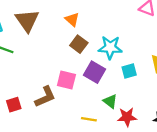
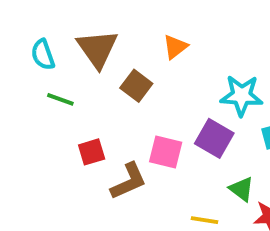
orange triangle: (72, 19) -> (175, 47), turned 40
brown square: (79, 44) -> (136, 86), moved
red square: (14, 105) -> (92, 152), moved

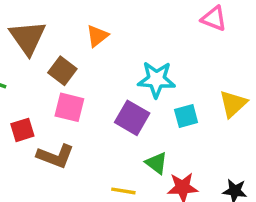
pink square: (166, 152) -> (69, 107), moved
brown L-shape: (129, 181) -> (55, 156), turned 45

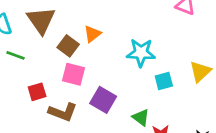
orange triangle: (97, 36) -> (92, 34), moved
purple square: (132, 118) -> (103, 100), moved

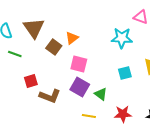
cyan star: (141, 53) -> (122, 38), moved
pink square: (73, 74) -> (79, 64), moved
green triangle: (141, 117) -> (101, 94), moved

